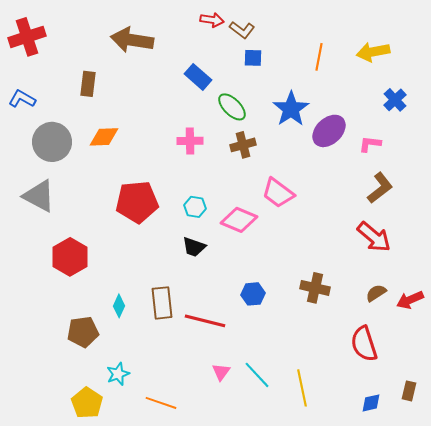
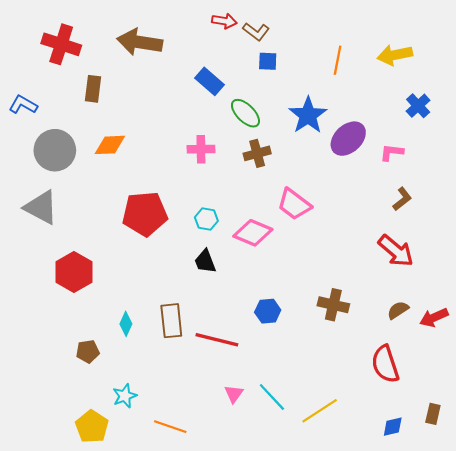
red cross: (27, 37) -> (61, 44), moved, turned 36
brown L-shape: (380, 188) -> (402, 199), size x0.7
black trapezoid: (194, 247) -> (205, 261), turned 50
brown pentagon: (83, 332) -> (88, 351), size x0.7
yellow line: (302, 388) -> (320, 411), turned 69

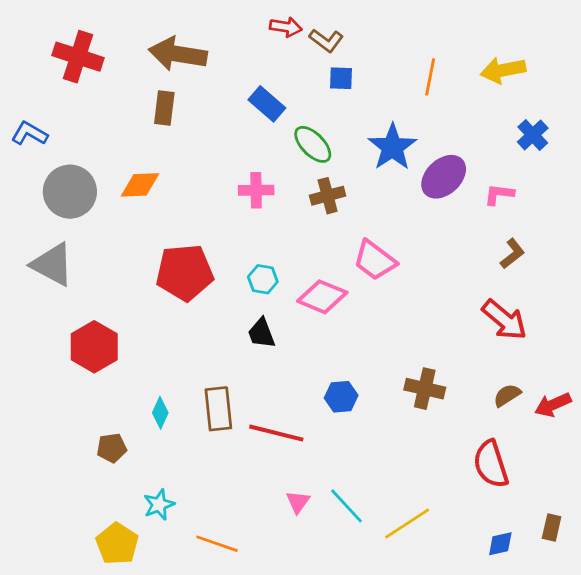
brown rectangle: (93, 89) -> (164, 108), moved

